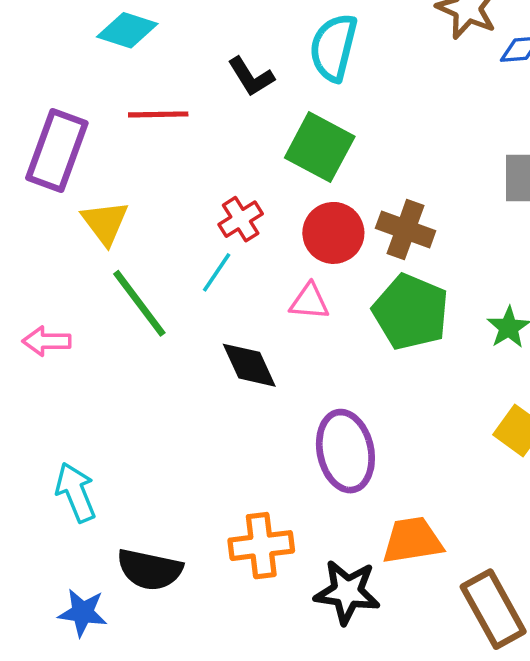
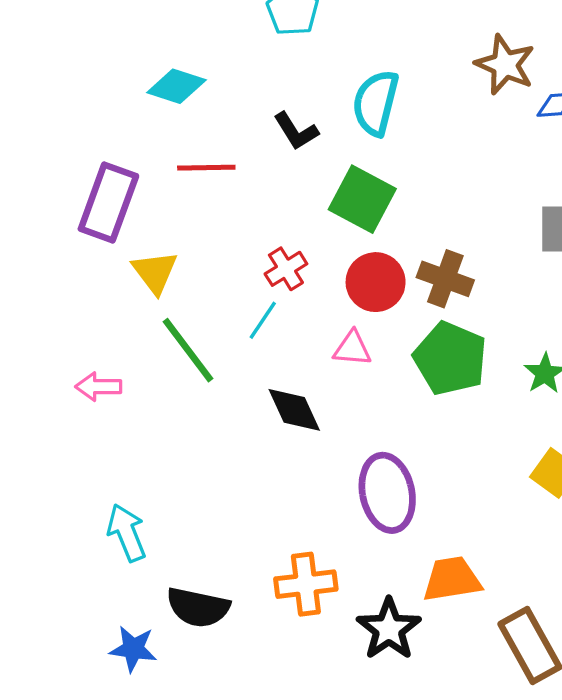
black star: (347, 592) -> (389, 629), turned 30

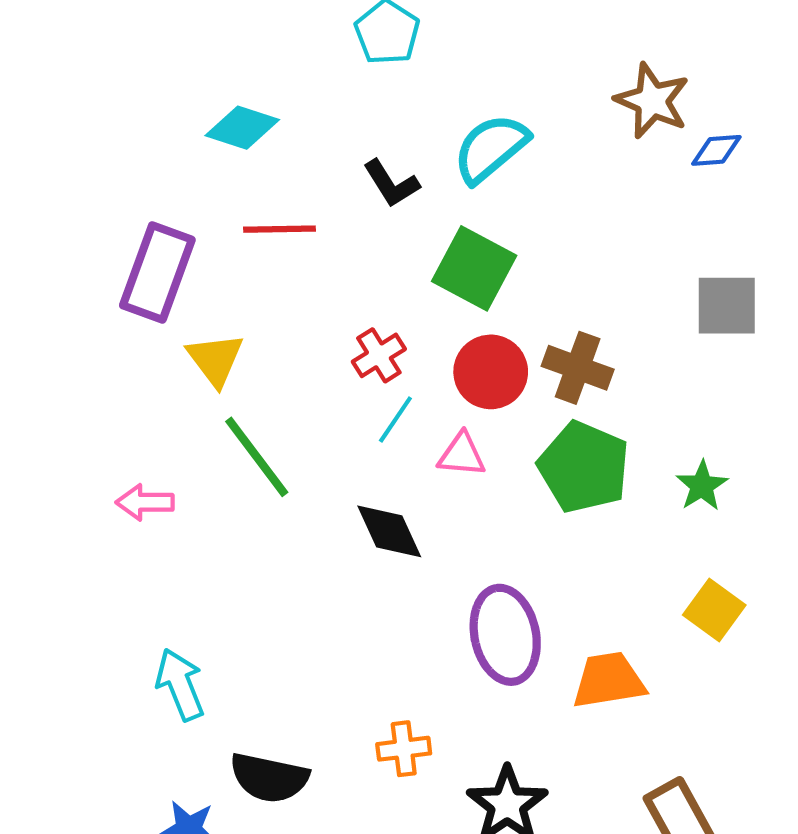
cyan semicircle: (376, 103) -> (491, 148), turned 36
cyan line: (263, 320) -> (395, 420), moved
orange trapezoid: (452, 579) -> (609, 680), moved
orange cross: (306, 584) -> (404, 749), size x0.7

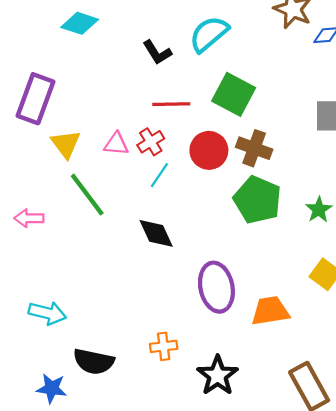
red line: (279, 229) -> (171, 104), moved
green square: (474, 268) -> (234, 94), moved
pink triangle: (462, 455) -> (116, 144), moved
cyan arrow: (180, 685) -> (47, 313), turned 126

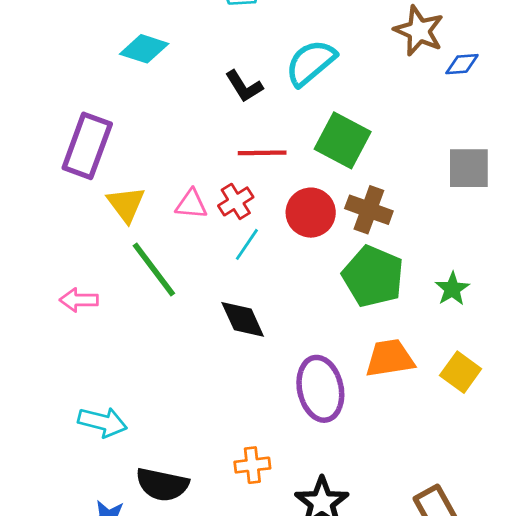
orange trapezoid: (270, 311) -> (390, 358), moved

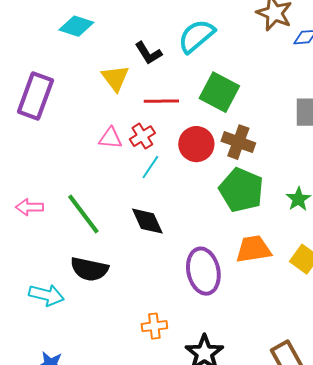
yellow triangle: (126, 204) -> (115, 78), moved
green line: (154, 269) -> (83, 214), moved
black semicircle: (162, 485) -> (89, 269), moved

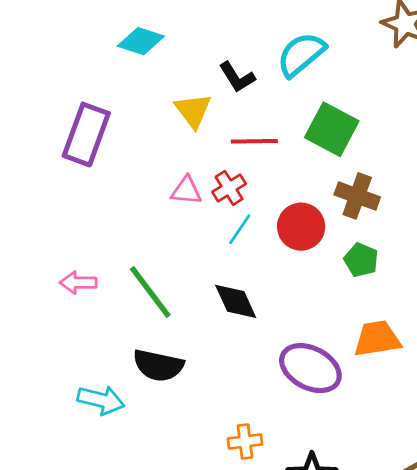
red circle: (196, 144) -> (301, 227), moved
green pentagon: (241, 190) -> (361, 260), size x0.6
purple ellipse: (203, 271) -> (310, 368), turned -51

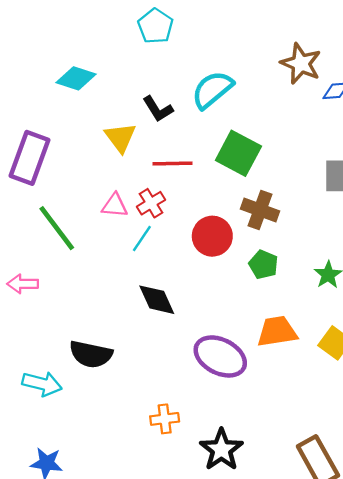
cyan line: (240, 229) -> (142, 238), moved
green line: (150, 292) -> (57, 228), moved

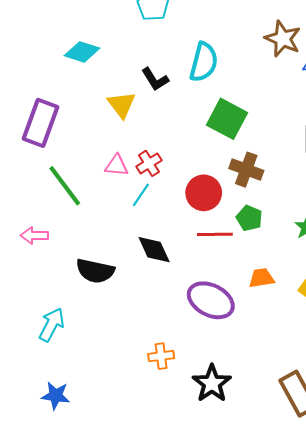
cyan semicircle: (212, 90) -> (204, 62), turned 144
red line: (173, 163) -> (215, 234), moved
orange trapezoid: (277, 332) -> (261, 278), size x0.7
black semicircle: (91, 354) -> (95, 271), moved
cyan arrow: (42, 384) -> (52, 325), turned -76

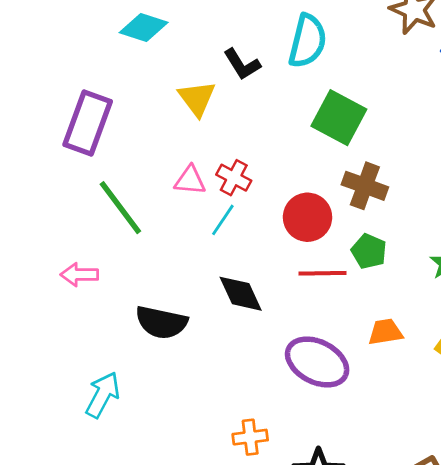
red cross: (149, 163) -> (234, 178), turned -30

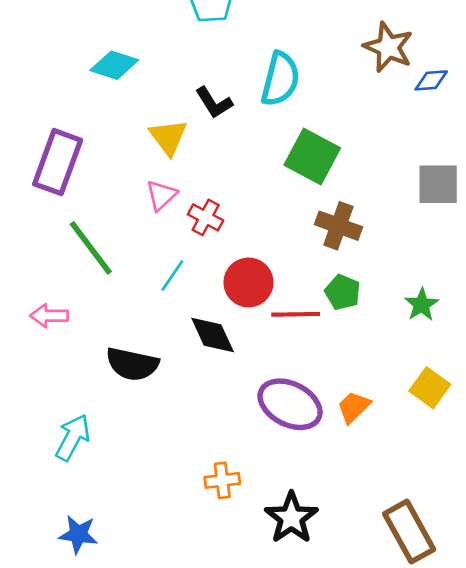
pink triangle: (190, 180) -> (161, 195), moved, turned -48
red circle: (308, 217) -> (249, 282), moved
cyan line: (223, 220) -> (172, 276), moved
orange trapezoid: (385, 332) -> (354, 407), moved, turned -36

